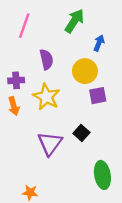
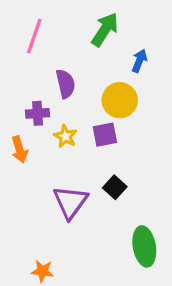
purple cross: (16, 80) -> (38, 113), moved
purple square: (98, 96) -> (105, 135), moved
yellow star: (46, 97) -> (65, 136), size x0.6

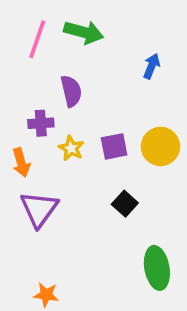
green arrow: (105, 30) -> (84, 32), moved, turned 72
yellow circle: (120, 100) -> (160, 146), moved
purple triangle: (70, 202) -> (39, 209), moved

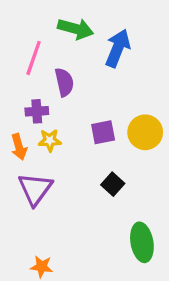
pink line: (37, 39) -> (34, 58), moved
blue arrow: (152, 66) -> (118, 48), moved, size x1.6
yellow star: (71, 148) -> (50, 140), moved, turned -30

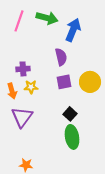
pink line: (34, 58) -> (19, 21), moved
purple semicircle: (64, 82) -> (61, 57), moved
green ellipse: (142, 242) -> (72, 137), moved

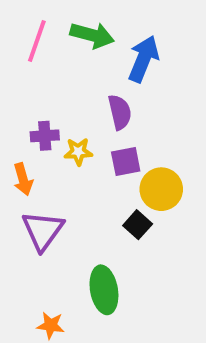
yellow circle: (90, 82) -> (161, 189), moved
yellow star: (31, 87) -> (78, 152), moved
green ellipse: (72, 137) -> (104, 290), moved

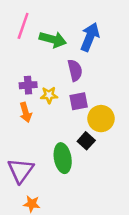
green arrow: (92, 35) -> (53, 39), moved
orange arrow: (23, 179) -> (26, 112), moved
purple triangle: (43, 231) -> (21, 170), moved
green ellipse: (104, 290) -> (63, 158), moved

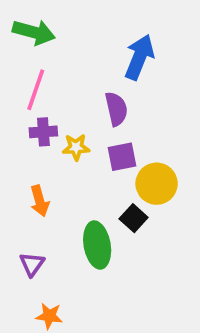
pink line: (23, 26) -> (36, 90), moved
green arrow: (53, 39) -> (34, 32), moved
orange arrow: (26, 112) -> (40, 201), moved
purple triangle: (21, 170) -> (32, 264), size x0.6

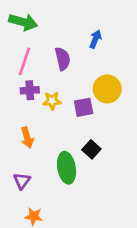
blue arrow: (139, 57) -> (95, 39), size x0.6
purple semicircle: (116, 109) -> (63, 59), moved
yellow circle: (157, 184) -> (107, 89), moved

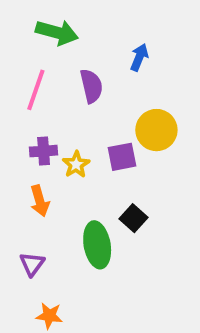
green arrow: (23, 22) -> (57, 32), moved
purple cross: (30, 90) -> (44, 151), moved
yellow star: (52, 101) -> (76, 164), moved, turned -30

